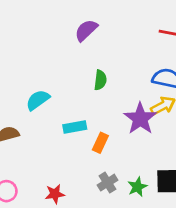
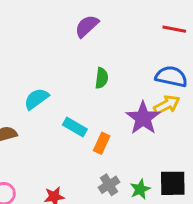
cyan rectangle: (75, 127) -> (75, 127), turned 40

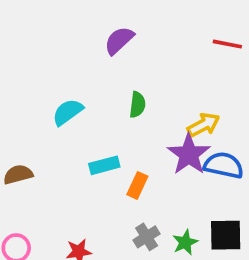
blue semicircle: (171, 77) -> (224, 165), moved
cyan semicircle: (36, 99) -> (68, 112), moved
yellow arrow: (167, 105) -> (203, 125), moved
cyan rectangle: (75, 127) -> (104, 165), turned -45

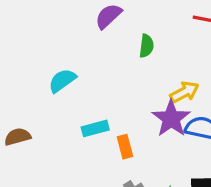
green semicircle: (137, 105) -> (146, 46), moved
orange rectangle: (137, 185) -> (125, 147), turned -40

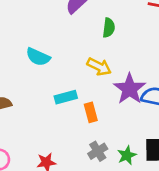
cyan semicircle: (62, 81) -> (38, 57), turned -120
yellow arrow: (184, 92) -> (99, 67), moved, turned 55

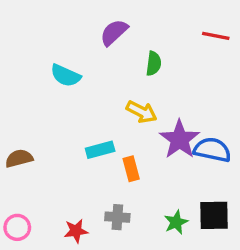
cyan semicircle: (38, 57) -> (66, 76), moved
gray cross: (98, 151) -> (117, 217), moved, turned 36

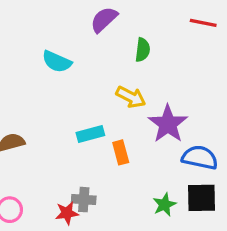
blue semicircle: (212, 150) -> (200, 157), moved
gray cross: (117, 217) -> (84, 200), moved

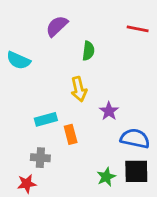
yellow arrow: (131, 97) -> (79, 89), turned 50
purple star: (168, 124) -> (109, 111), size x0.6
gray cross: (84, 200) -> (40, 158), moved

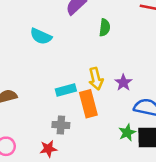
yellow arrow: (79, 89) -> (96, 79), moved
orange rectangle: (71, 134) -> (88, 104), size x1.5
green star: (106, 177) -> (127, 133), moved

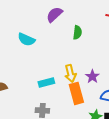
orange rectangle: (88, 104) -> (76, 93), moved

